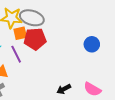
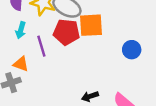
orange square: (20, 33) -> (91, 25), moved, size x1.5

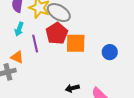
orange square: (91, 25) -> (76, 43), moved
red pentagon: (66, 32) -> (57, 33), turned 30

